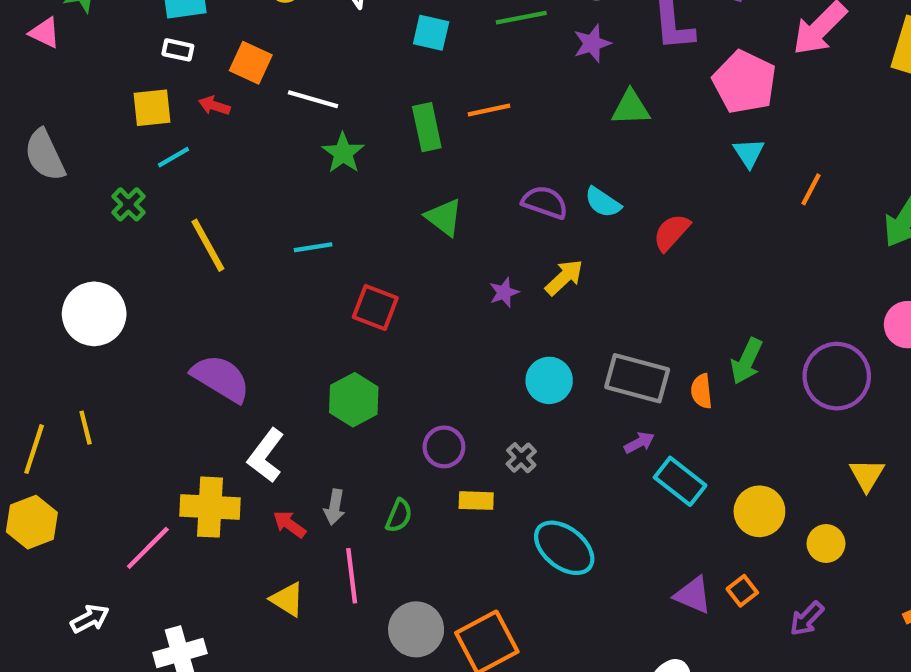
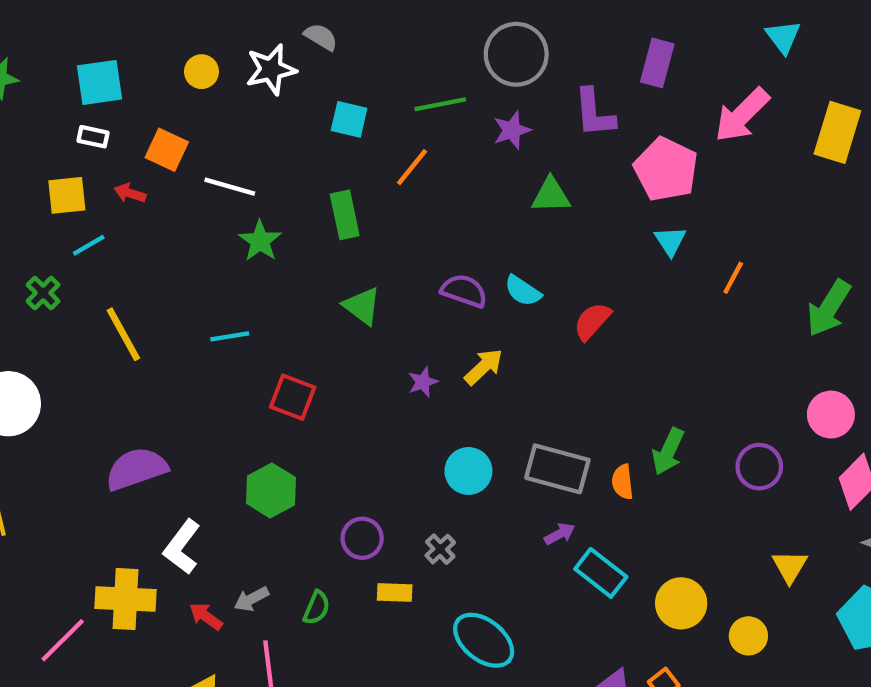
orange line: (489, 110) -> (412, 167), moved, turned -39
purple circle: (837, 376) -> (759, 467), size x0.7
purple semicircle: (221, 378) -> (136, 469), turned -50
gray arrow: (335, 507) -> (251, 599), turned 52

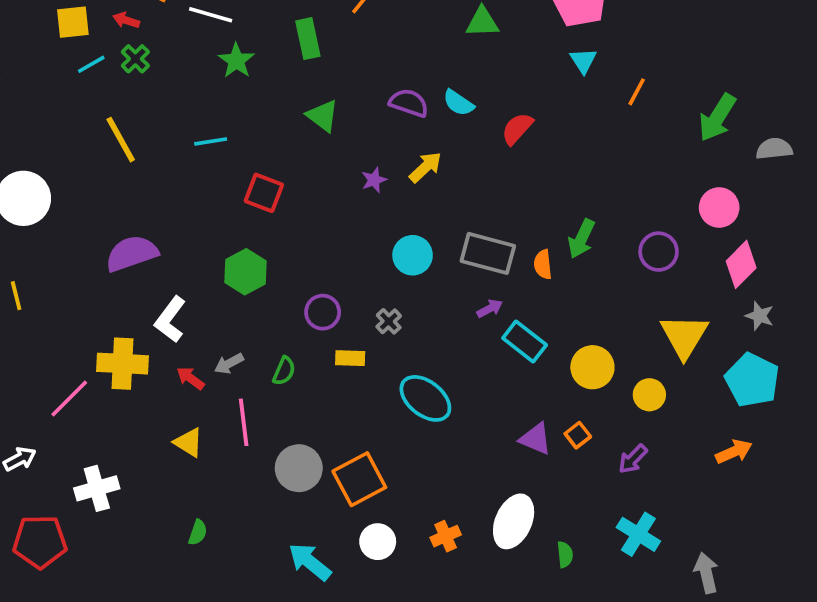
green cross: (43, 293) -> (135, 59), moved
yellow triangle: (790, 566) -> (684, 336), size x1.6

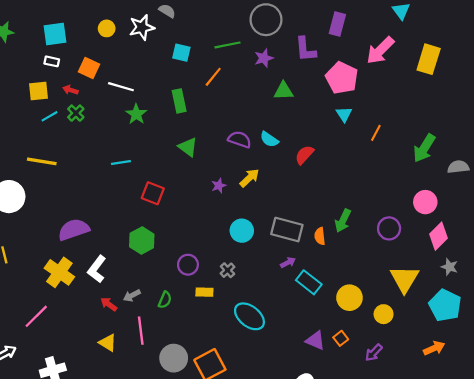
yellow line: (121, 140) -> (42, 161), moved, turned -52
yellow cross: (123, 364) -> (59, 272), moved, turned 32

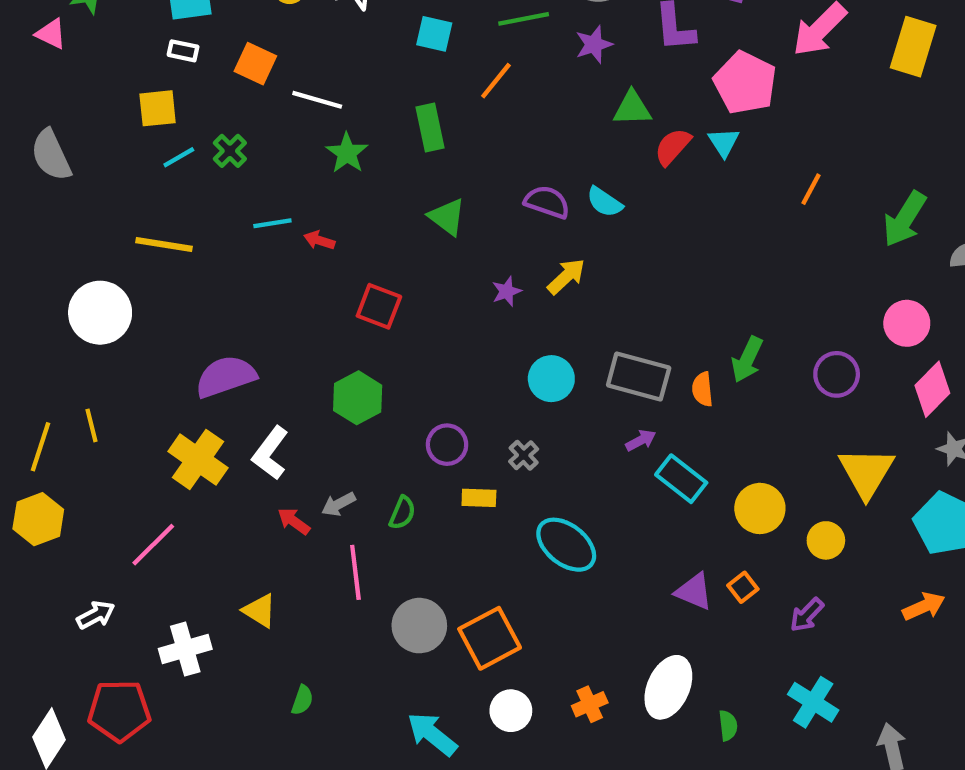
red arrow: (70, 90) -> (319, 240), moved
cyan triangle: (344, 114) -> (724, 142), moved
red semicircle: (304, 155) -> (673, 147), moved
cyan line: (121, 163) -> (272, 223), moved
yellow triangle: (108, 343) -> (260, 611), moved

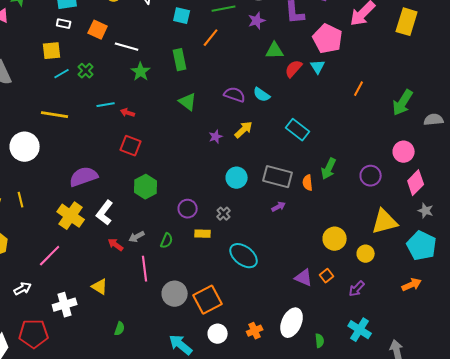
red square: (379, 306) -> (131, 146), moved
yellow triangle: (866, 472) -> (385, 222), turned 44
cyan rectangle: (681, 479) -> (298, 130), moved

